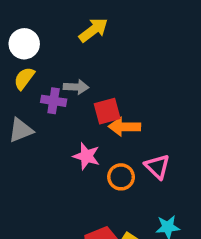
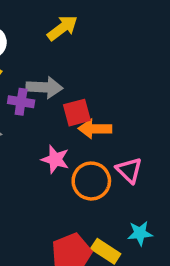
gray arrow: (76, 87) -> (44, 87), size x1.4
orange circle: (121, 177) -> (91, 181), size x1.4

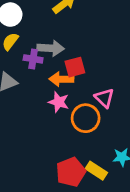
orange arrow: (95, 129) -> (61, 79), moved
pink triangle: (129, 170) -> (104, 98), moved

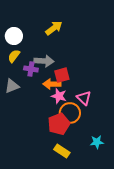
pink star: (59, 102) -> (59, 96), moved
yellow rectangle: (96, 171) -> (62, 151), moved
red pentagon: (71, 172) -> (59, 124), moved

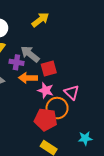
gray arrow: (44, 61) -> (30, 54), turned -144
orange arrow: (52, 84) -> (28, 78), moved
red pentagon: (59, 124) -> (46, 120), turned 30

